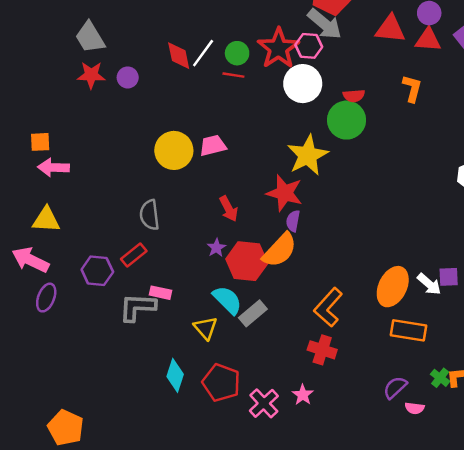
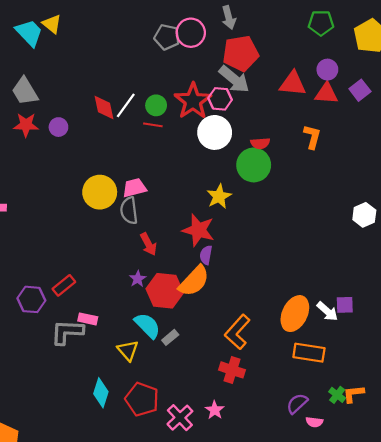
yellow star: (308, 155) -> (219, 196), size x0.7
gray semicircle: (150, 215) -> (129, 211), moved
gray rectangle: (253, 313) -> (170, 337), size x0.7

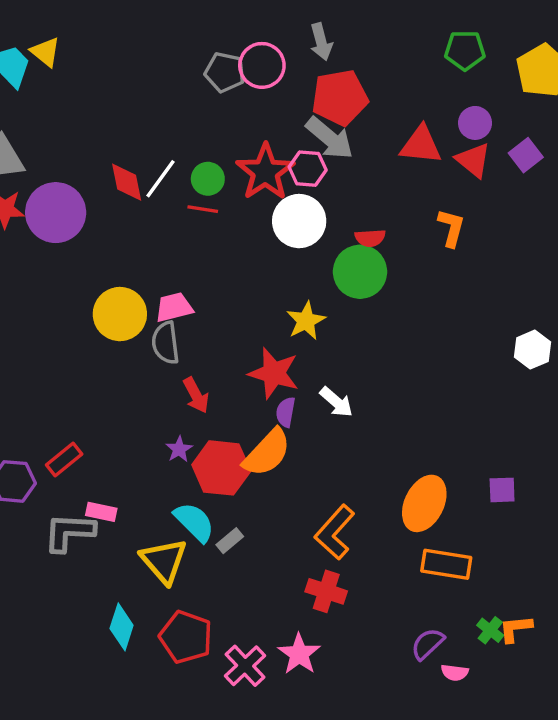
red triangle: (326, 93) -> (473, 160), turned 35
purple circle: (58, 127) -> (56, 213), size x2.0
white arrow: (327, 311) -> (336, 402), moved
yellow triangle: (128, 350) -> (164, 561), size x1.4
pink star: (215, 410) -> (299, 654), size x1.4

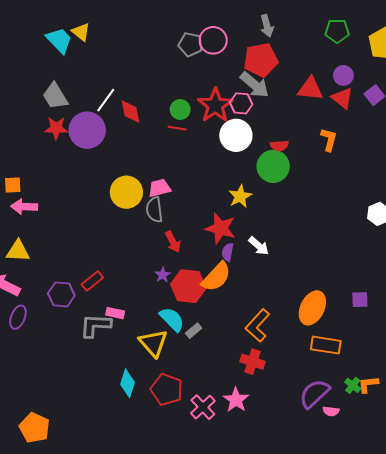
gray arrow: (321, 42) -> (267, 26), moved
white line: (160, 179) -> (106, 100), moved
purple semicircle: (428, 644) -> (314, 394), size x1.5

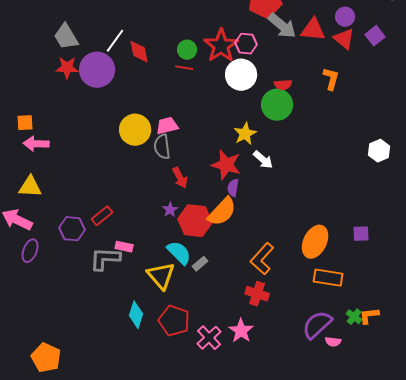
gray arrow: (255, 85) -> (282, 26), moved
white arrow: (259, 246) -> (263, 160), moved

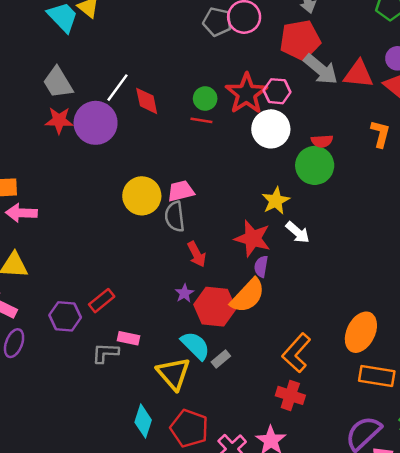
gray L-shape: (105, 259) -> (105, 353), size x0.7

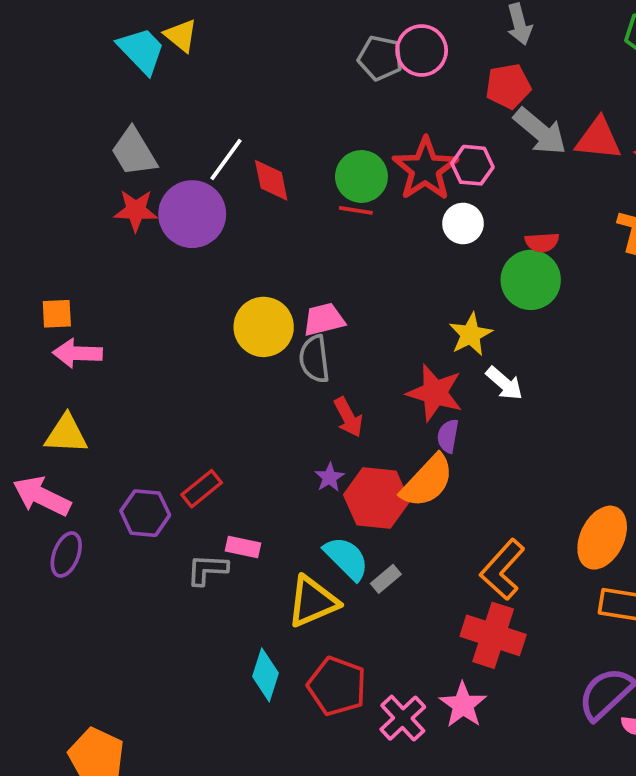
red pentagon: (300, 40) -> (508, 86), size x0.7
green circle: (205, 98) -> (361, 176), size x1.4
white circle: (271, 129) -> (463, 224), size x0.7
yellow triangle: (173, 374) -> (313, 602), turned 48
red cross: (290, 395) -> (493, 635), size x1.4

